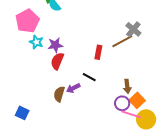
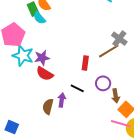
cyan star: (36, 42) -> (23, 56), size x1.5
red semicircle: (57, 61) -> (45, 74), turned -78
purple arrow: (73, 88) -> (62, 100), turned 128
purple circle: (122, 103) -> (103, 83), moved

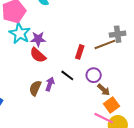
gray cross: (119, 39) -> (118, 34), turned 35
brown arrow: (116, 96) -> (104, 90), turned -48

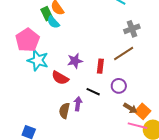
gray cross: (118, 34) -> (132, 29), moved
purple star: (38, 39) -> (75, 61), moved
brown arrow: (104, 90) -> (130, 108), moved

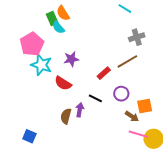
purple star: (75, 61) -> (71, 59), moved
red rectangle: (100, 66) -> (104, 73), turned 40
orange square: (143, 111) -> (145, 106), moved, turned 35

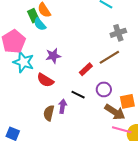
brown arrow: (132, 116) -> (115, 112), size x1.5

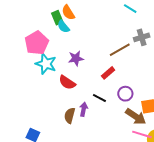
brown line: (109, 57) -> (120, 50), moved

